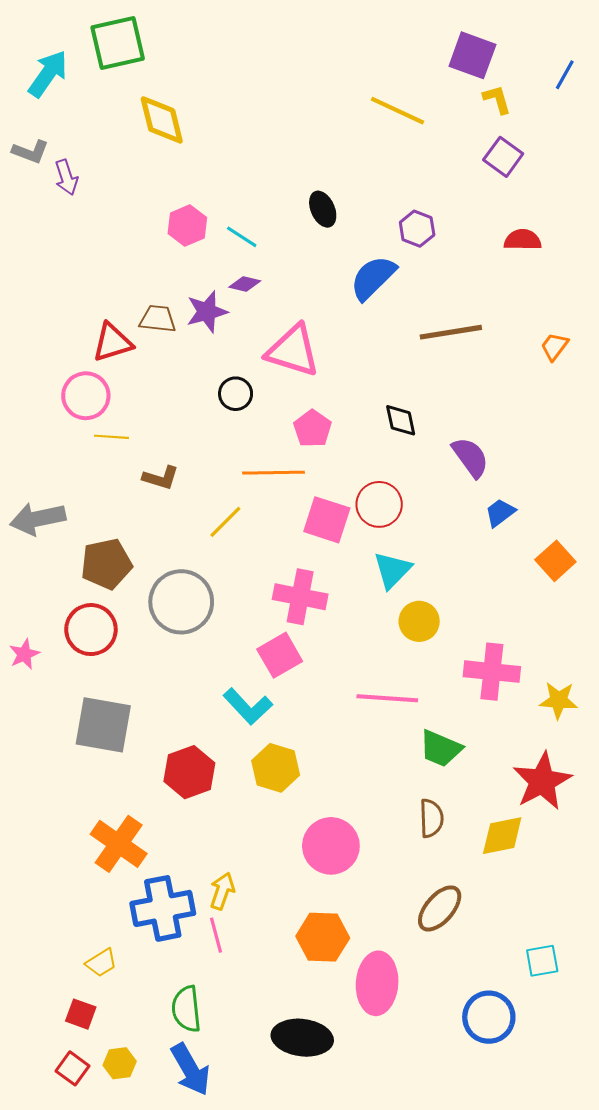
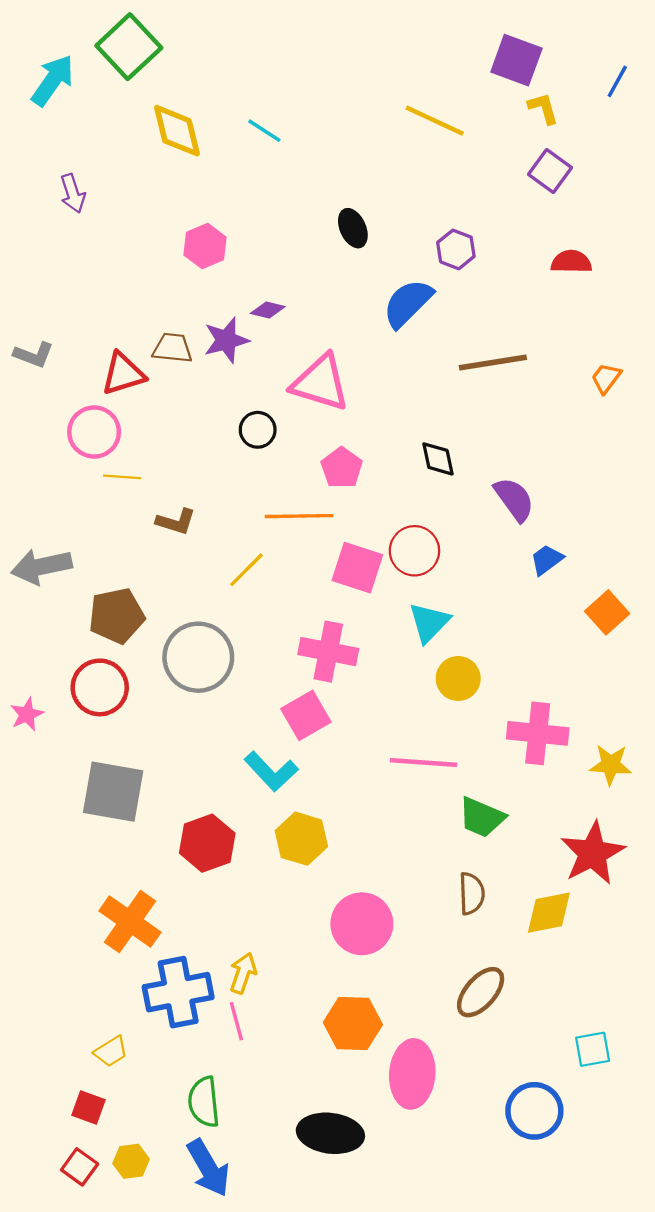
green square: (118, 43) -> (129, 47), turned -30
gray L-shape: (30, 152) -> (34, 355), moved
cyan line: (242, 237) -> (264, 131), moved

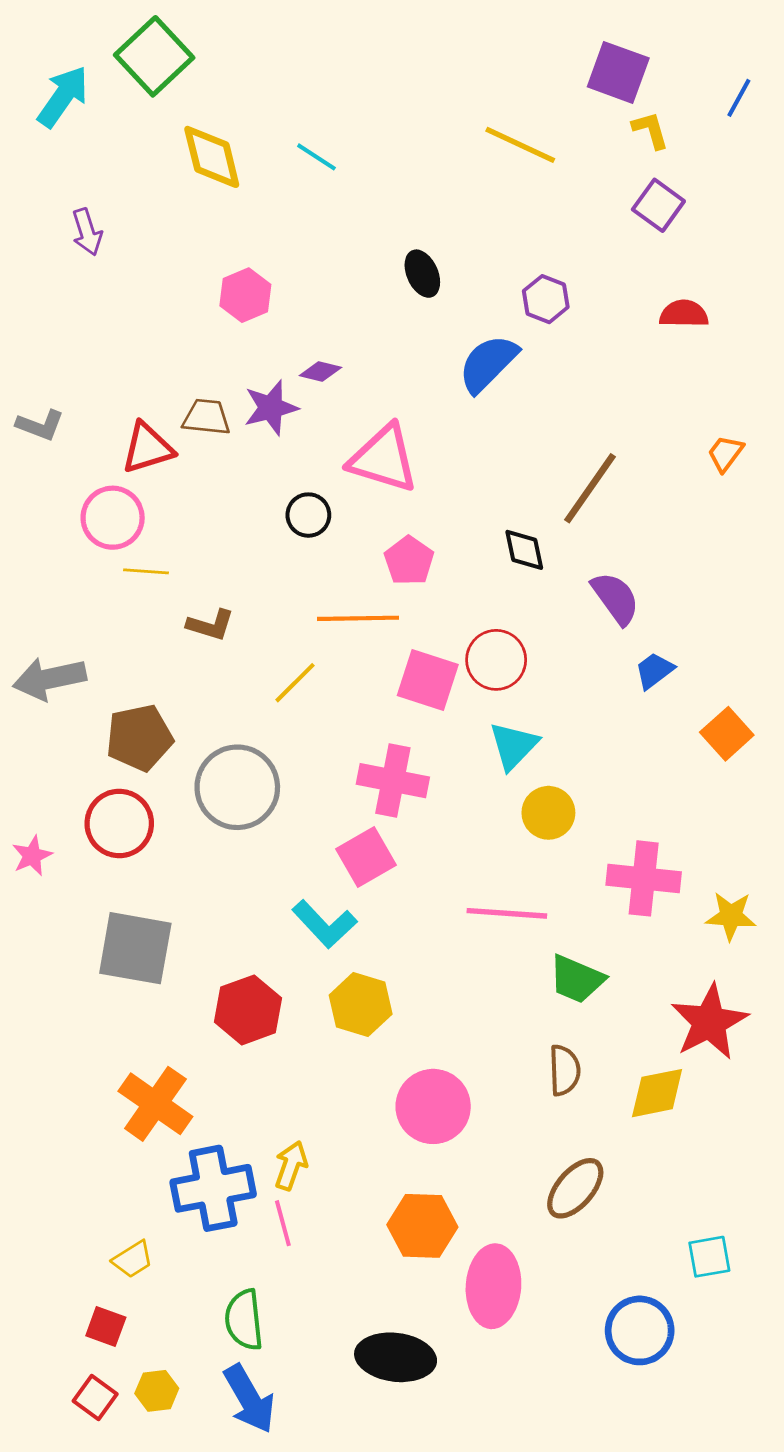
brown line: (493, 363) -> (590, 488), moved, turned -46

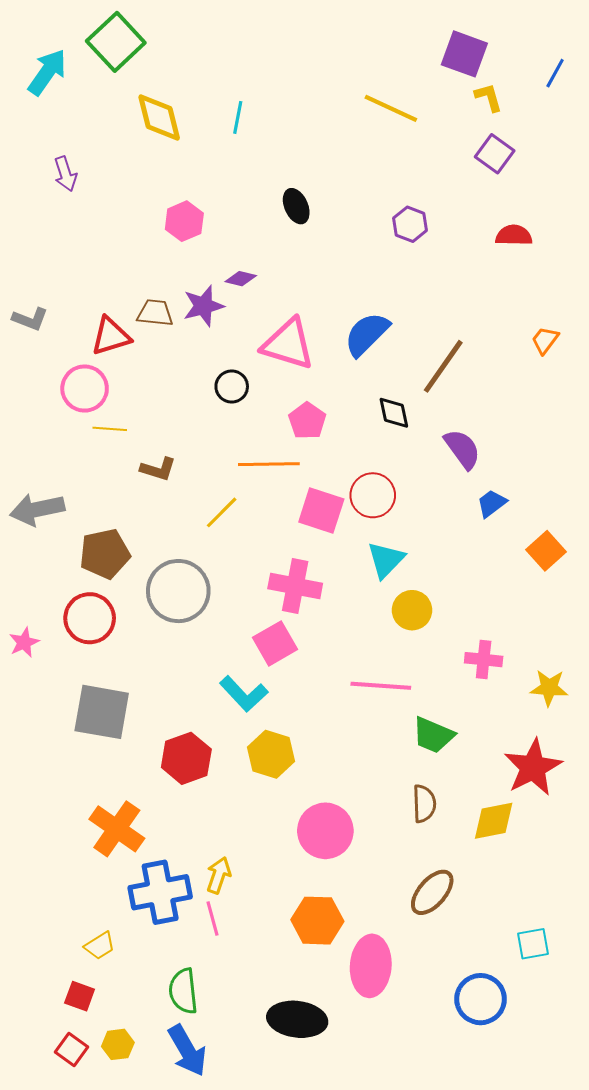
cyan line: (316, 157) -> (238, 117), turned 68
black ellipse: (422, 274) -> (296, 206), moved
blue semicircle: (488, 363) -> (367, 334), moved
pink cross: (644, 878) -> (484, 660), size x0.7

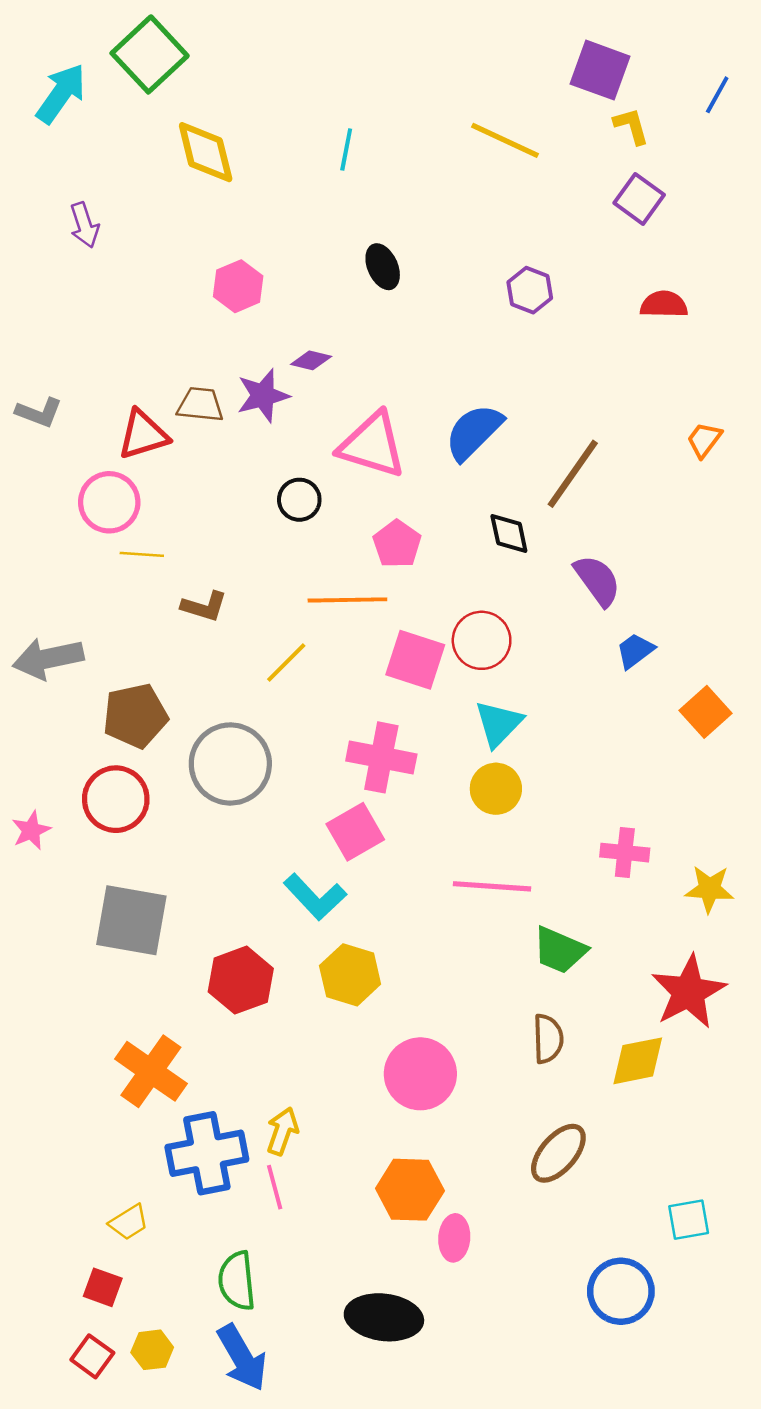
cyan line: (238, 117) -> (346, 149), moved
yellow circle: (412, 610) -> (496, 789), moved
pink ellipse: (371, 966) -> (454, 1238), moved, size x0.6

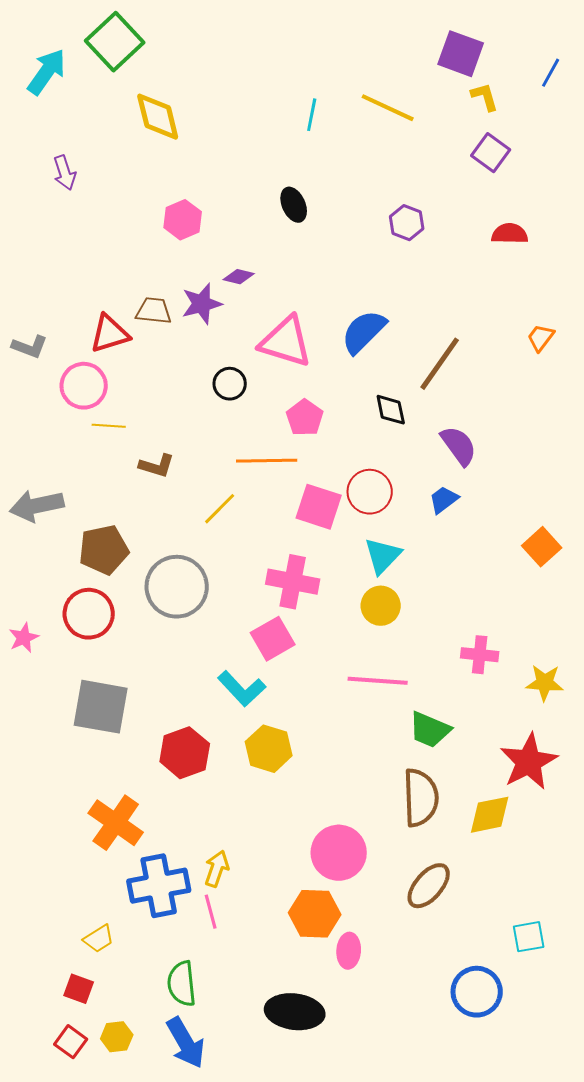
cyan line: (346, 149) -> (312, 115), moved
gray L-shape: (39, 412) -> (30, 347), moved
blue trapezoid: (635, 651) -> (444, 500), moved
brown semicircle: (548, 1039) -> (421, 798), size x1.5
pink circle: (420, 1074) -> (339, 853), moved

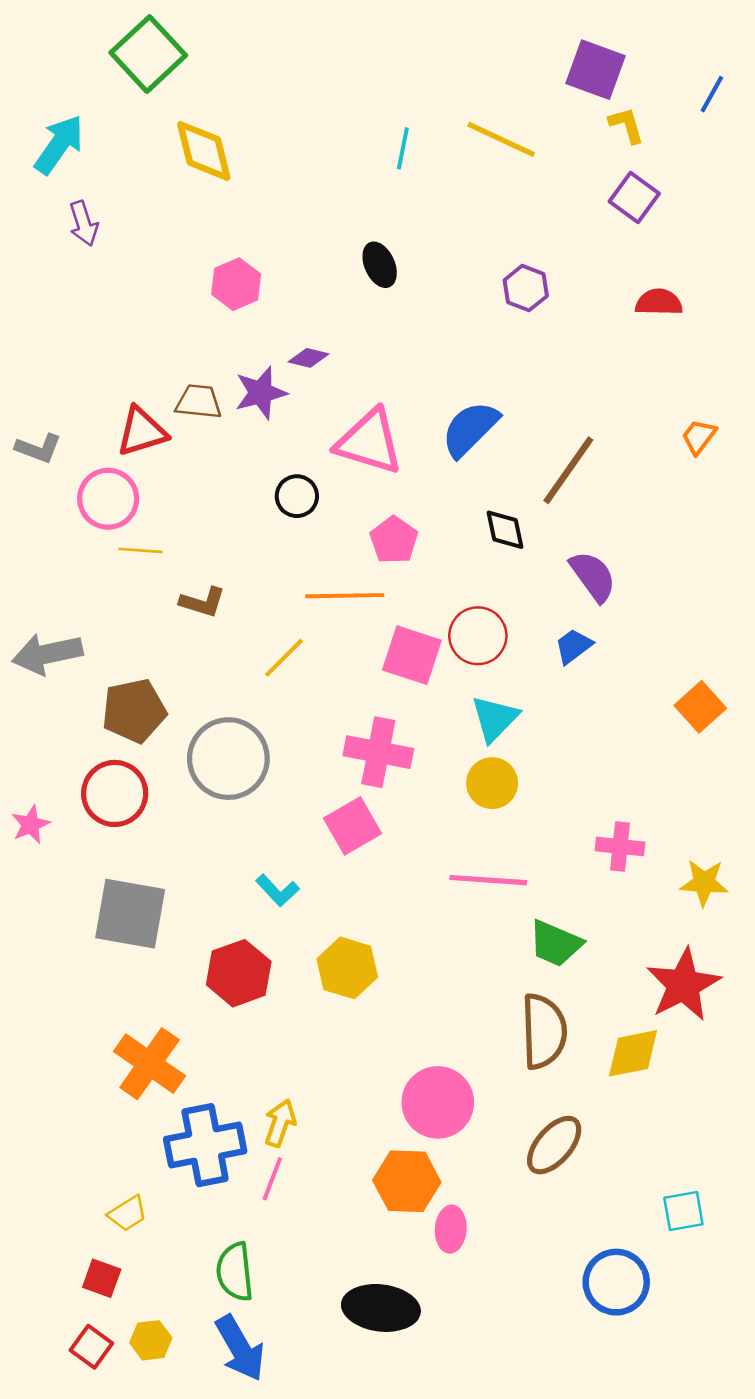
cyan arrow: (47, 72) -> (59, 145), moved
cyan L-shape: (242, 689) -> (277, 890), moved, size x0.7
pink line: (211, 912) -> (272, 1179), turned 36

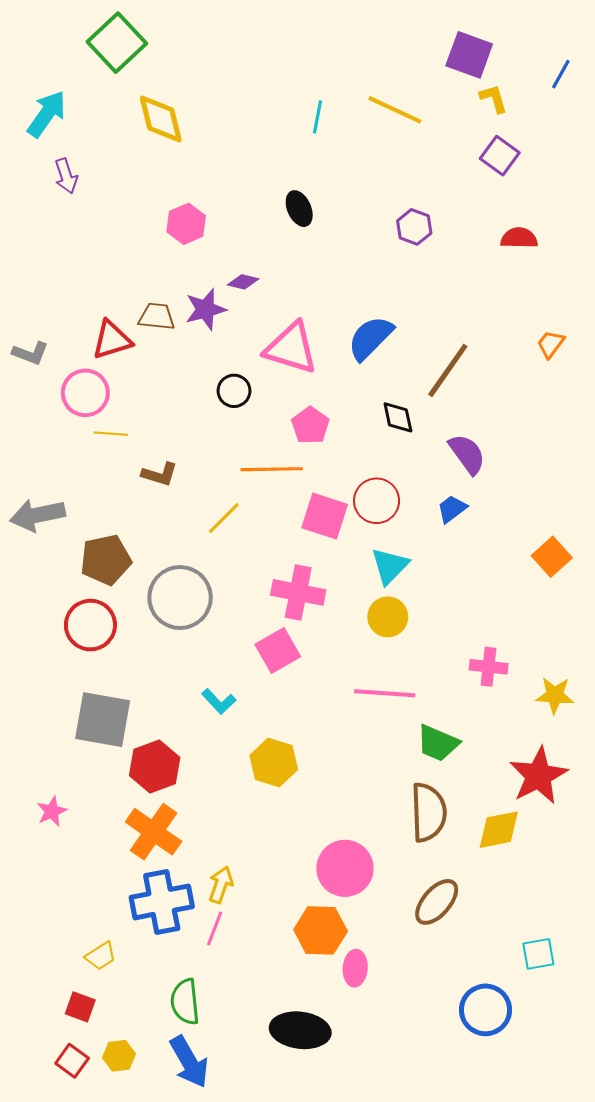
pink star: (31, 824) -> (52, 811), moved
red hexagon: (239, 973) -> (155, 767), moved
orange cross: (150, 1064) -> (154, 832), moved

